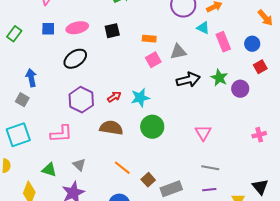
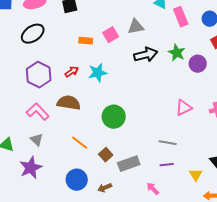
orange rectangle: (149, 39) -> (86, 41), moved
green circle: (152, 127) -> (114, 117), moved
pink triangle: (203, 133) -> (184, 108), moved, turned 36
pink L-shape: (61, 134) -> (38, 112), moved, turned -130

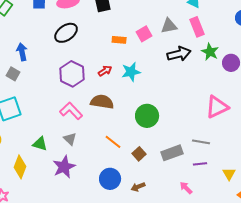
pink rectangle: (181, 17) -> (197, 27), moved
pink triangle: (184, 108) -> (217, 107), size x1.4
gray rectangle: (129, 164) -> (172, 153), moved

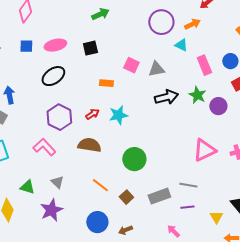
pink rectangle: (197, 27) -> (204, 65), moved
pink square: (144, 34) -> (131, 65), moved, turned -35
pink L-shape: (71, 111) -> (44, 147), moved

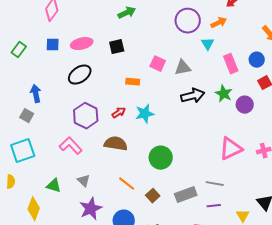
cyan triangle: (181, 45) -> (208, 44), turned 32
purple star: (51, 210) -> (91, 209), moved

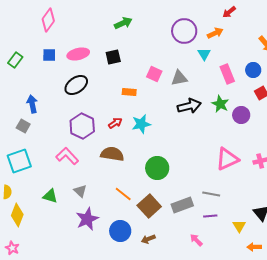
brown square: (153, 196) -> (149, 206), size x1.6
yellow diamond: (34, 209) -> (17, 215), moved

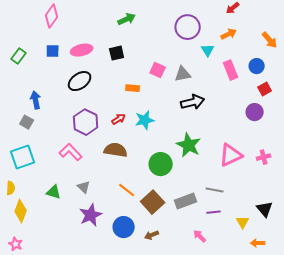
orange arrow: (215, 33) -> (229, 34), moved
green star: (220, 104) -> (189, 145), moved, size x1.4
purple circle: (241, 115) -> (255, 112), moved

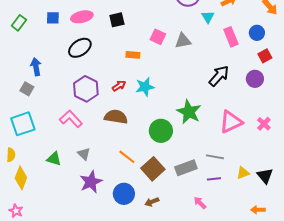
black arrow: (193, 102) -> (219, 76), moved, turned -35
pink cross: (264, 157) -> (264, 124), turned -32
yellow triangle: (243, 222) -> (243, 173), moved, turned 40

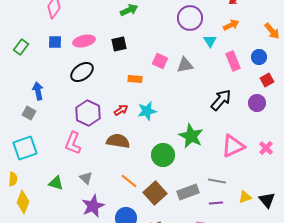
pink L-shape: (71, 119) -> (73, 143), turned -115

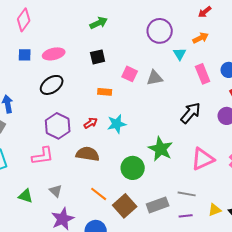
black square: (119, 44) -> (98, 57), moved
pink L-shape: (73, 143) -> (43, 156), turned -120

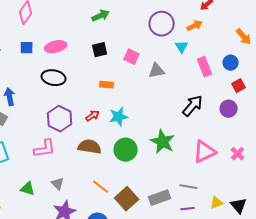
orange arrow: (201, 38) -> (195, 26), moved
pink square: (130, 74) -> (132, 57), moved
black ellipse: (52, 85) -> (54, 78), turned 45
green circle: (133, 168) -> (126, 150), moved

